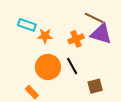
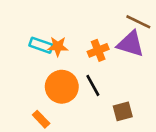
brown line: (94, 18) -> (138, 22), moved
cyan rectangle: (27, 25) -> (41, 45), moved

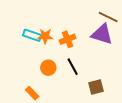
orange cross: (98, 50) -> (68, 39), moved
orange circle: (62, 87) -> (48, 68), size x0.6

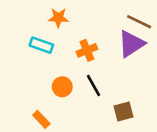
purple triangle: (102, 34) -> (131, 44), turned -50
orange star: (45, 36) -> (58, 18), moved

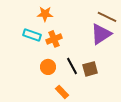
orange cross: (87, 50) -> (54, 39), moved
brown square: (123, 112) -> (90, 69), moved
orange rectangle: (41, 119) -> (62, 92), moved

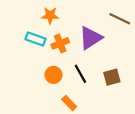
purple triangle: (101, 34) -> (91, 38), moved
brown square: (90, 69) -> (112, 77), moved

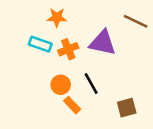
purple triangle: (91, 38) -> (103, 43), turned 45
brown square: (112, 77) -> (127, 108), moved
orange rectangle: (69, 103) -> (72, 105), moved

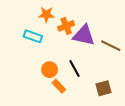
brown line: (136, 21) -> (111, 46), moved
orange cross: (68, 49) -> (66, 26), moved

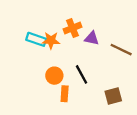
orange star: (46, 15) -> (51, 40), moved
purple triangle: (84, 35) -> (92, 38), size x0.6
orange rectangle: (59, 86) -> (65, 94), turned 48

